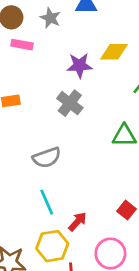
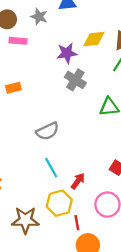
gray cross: (70, 103) -> (75, 80), moved

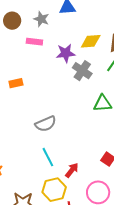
pink rectangle: (18, 41) -> (34, 42), moved
gray cross: (75, 80) -> (82, 71), moved

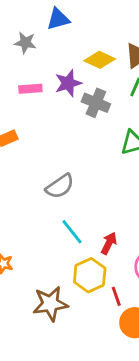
yellow diamond: (91, 41) -> (100, 60), turned 40
pink rectangle: (34, 42) -> (30, 89), moved

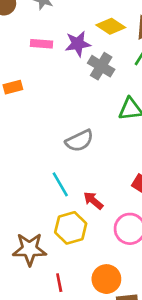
gray semicircle: (60, 186) -> (79, 141), moved
red arrow: (109, 243) -> (93, 200), turned -85
red line: (116, 296) -> (59, 283), moved

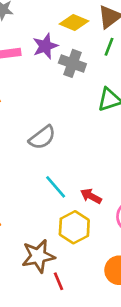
gray semicircle: (79, 141) -> (42, 137), moved
red line: (59, 283) -> (59, 281), moved

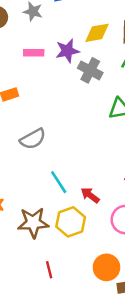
yellow diamond: (74, 23) -> (97, 33), turned -40
gray semicircle: (42, 137) -> (33, 139), moved
brown star: (38, 256) -> (33, 223), moved

